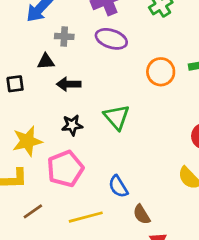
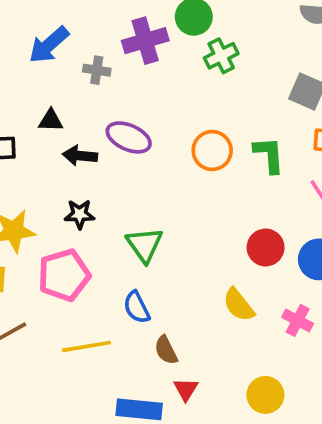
gray cross: (64, 36) -> (97, 70), moved
purple ellipse: (111, 39) -> (129, 137), moved
green triangle: (117, 117) -> (145, 245), moved

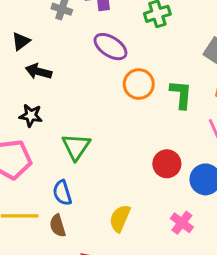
black triangle: (51, 120) -> (21, 41), turned -48
purple ellipse: (129, 137) -> (110, 47), moved
yellow semicircle: (239, 305) -> (120, 218), moved, turned 52
brown semicircle: (166, 350) -> (58, 226), moved

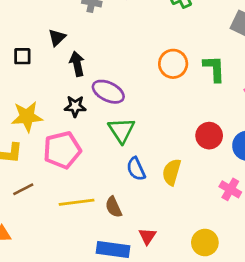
purple ellipse: (110, 47) -> (108, 92), moved
black arrow: (39, 71) -> (77, 64), turned 70
blue semicircle: (62, 193) -> (136, 169), moved
yellow semicircle: (120, 218) -> (172, 172), moved

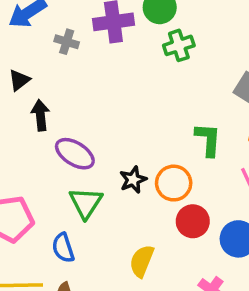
orange circle: (173, 64) -> (174, 183), moved
black star: (75, 106) -> (133, 180), moved, turned -30
blue semicircle: (136, 169) -> (63, 248), moved

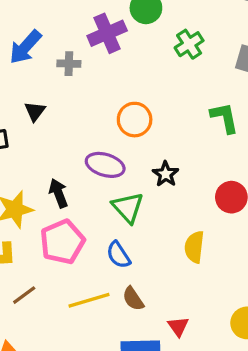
green cross: (179, 45) -> (189, 44), moved
black arrow: (40, 115) -> (58, 193), moved
orange circle: (174, 183) -> (135, 120), moved

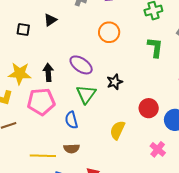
green L-shape: (225, 118) -> (155, 47), moved
orange circle: (135, 120) -> (109, 32), moved
brown semicircle: (133, 299) -> (72, 149), turned -77
yellow line: (89, 300) -> (43, 156), moved

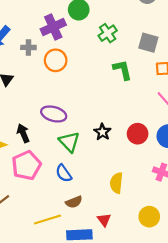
orange circle: (109, 32) -> (56, 60), moved
black star: (115, 82) -> (102, 132), moved
yellow semicircle: (117, 130) -> (116, 183), moved

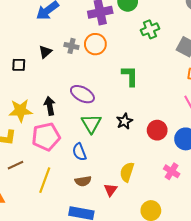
gray cross: (28, 47) -> (71, 46), moved
green L-shape: (122, 70) -> (130, 76), moved
yellow line: (47, 219) -> (45, 180), moved, turned -65
red triangle: (104, 220) -> (111, 190), moved

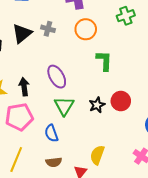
orange circle: (95, 44) -> (86, 29), moved
black triangle: (45, 52) -> (22, 33), size x1.5
purple ellipse: (82, 94) -> (57, 77), turned 30
red circle: (157, 130) -> (121, 101), moved

